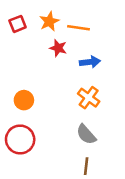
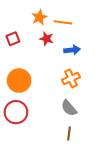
red square: (18, 24) -> (13, 39), moved
orange cross: (89, 98) -> (71, 78), turned 30
orange circle: (24, 100) -> (19, 81), size x1.5

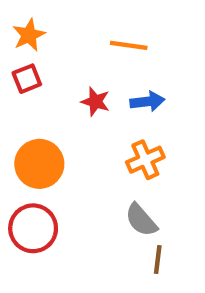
orange star: (39, 17) -> (29, 35), moved
red star: (47, 39) -> (95, 102), moved
brown line: (69, 134) -> (158, 259), moved

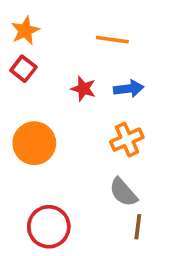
red square: (27, 79) -> (23, 69), turned -30
red circle: (33, 228) -> (49, 227), moved

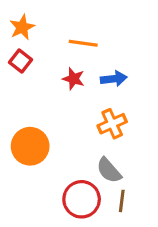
orange line: (112, 40) -> (83, 43), moved
orange circle: (34, 143) -> (30, 146), moved
red circle: (49, 227) -> (82, 199), moved

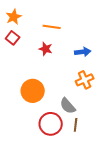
blue arrow: (114, 79) -> (83, 52), moved
orange cross: (112, 124) -> (85, 80), moved
orange circle: (30, 146) -> (33, 91), moved

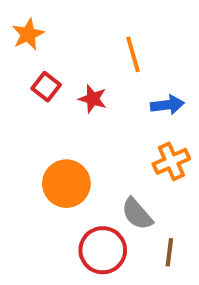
orange line: (52, 27) -> (133, 54), moved, turned 66
red square: (13, 38) -> (46, 87), moved
brown line: (76, 125) -> (169, 252), moved

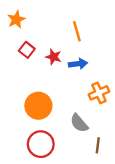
blue arrow: (167, 105) -> (78, 64), moved
red circle: (103, 250) -> (41, 144), moved

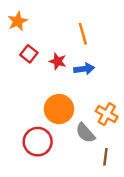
orange cross: (99, 93) -> (107, 114), moved, turned -36
orange circle: (38, 106) -> (59, 109), moved
red circle: (41, 144) -> (38, 142), moved

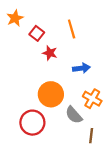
red square: (29, 54) -> (37, 33), moved
blue arrow: (84, 69) -> (81, 68), moved

